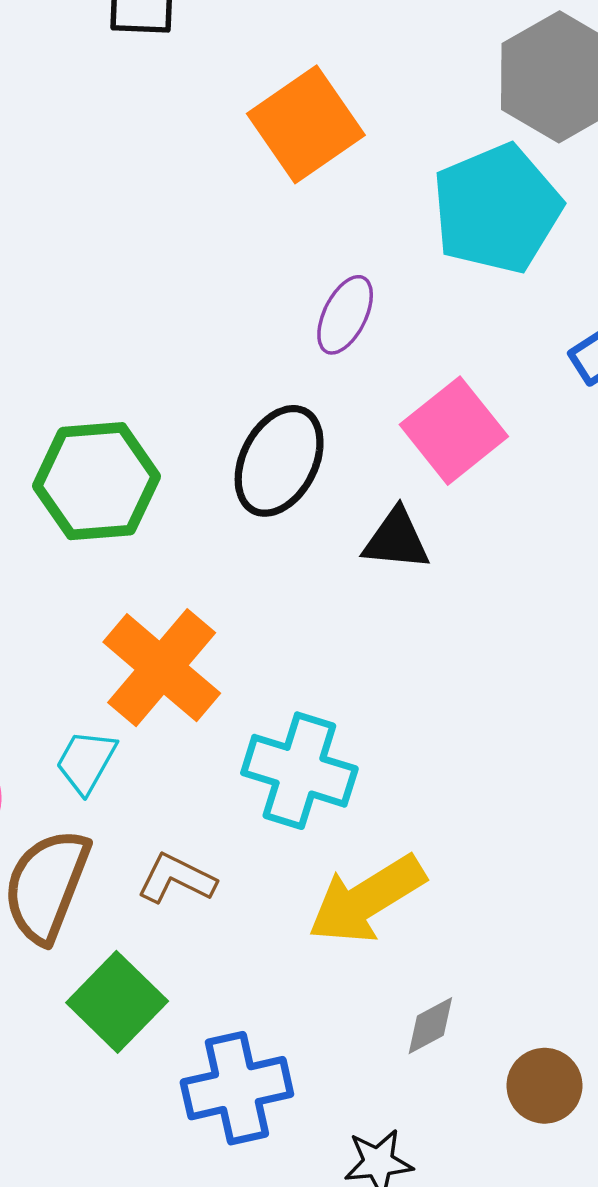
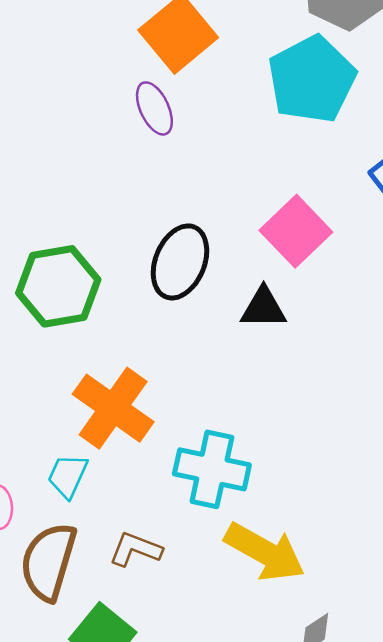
purple ellipse: (345, 315) -> (154, 108), moved, turned -46
yellow arrow: (367, 899) -> (265, 552), turned -114

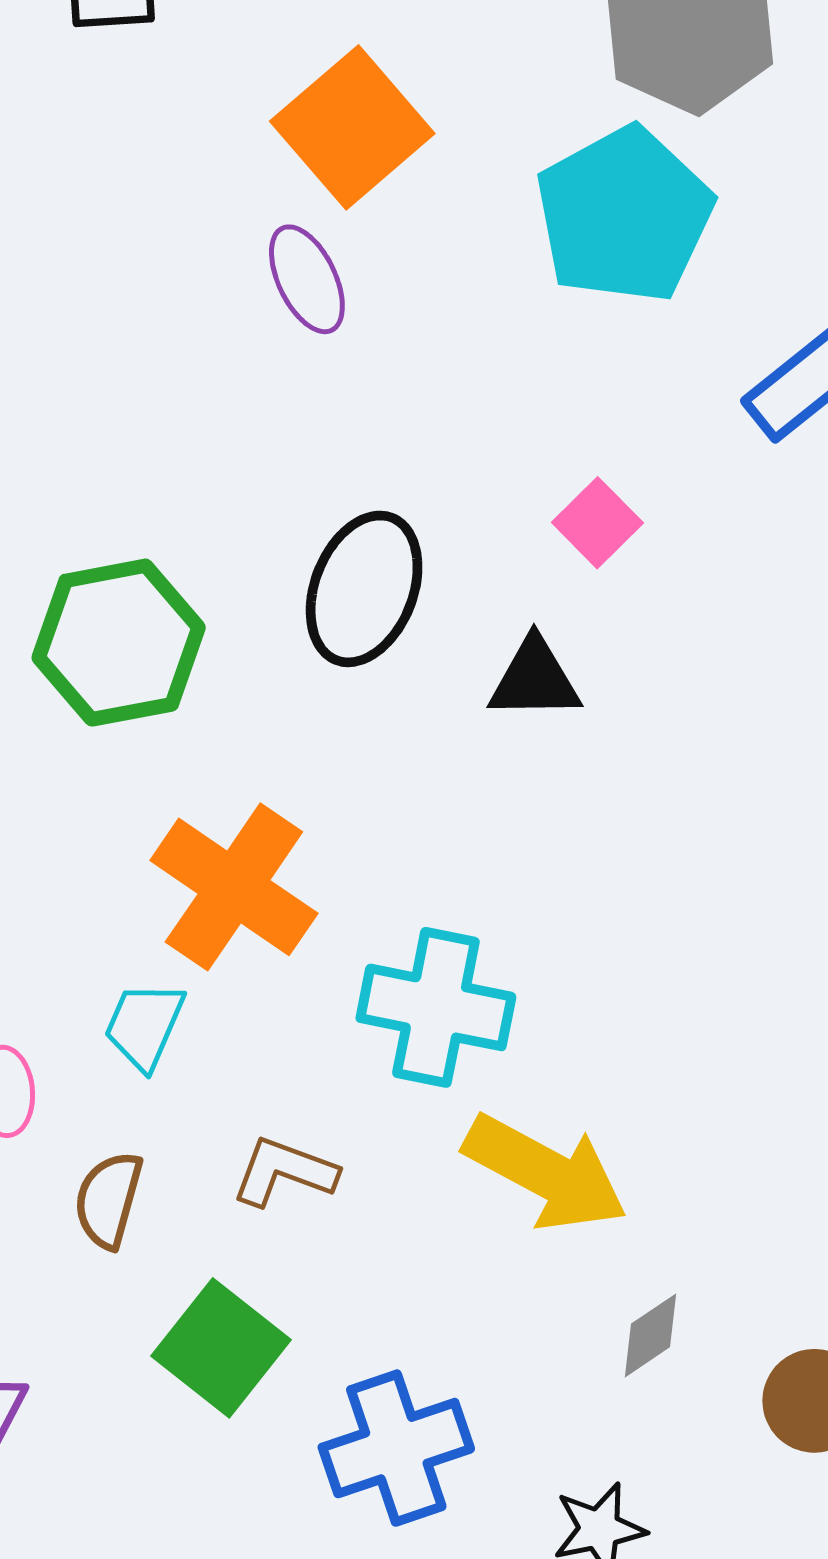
pink square: (296, 231) -> (597, 523), size x0.6
brown semicircle: (48, 562) -> (108, 1200), size x0.6

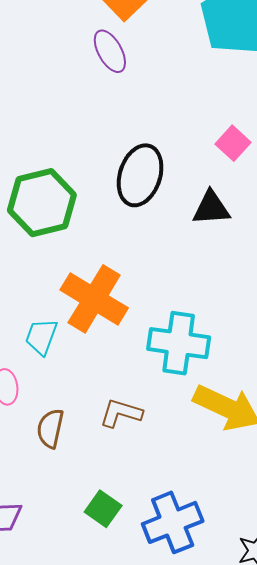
cyan trapezoid: (144, 1025) -> (41, 337), moved
green square: (221, 1348) -> (103, 509), moved, size x0.7

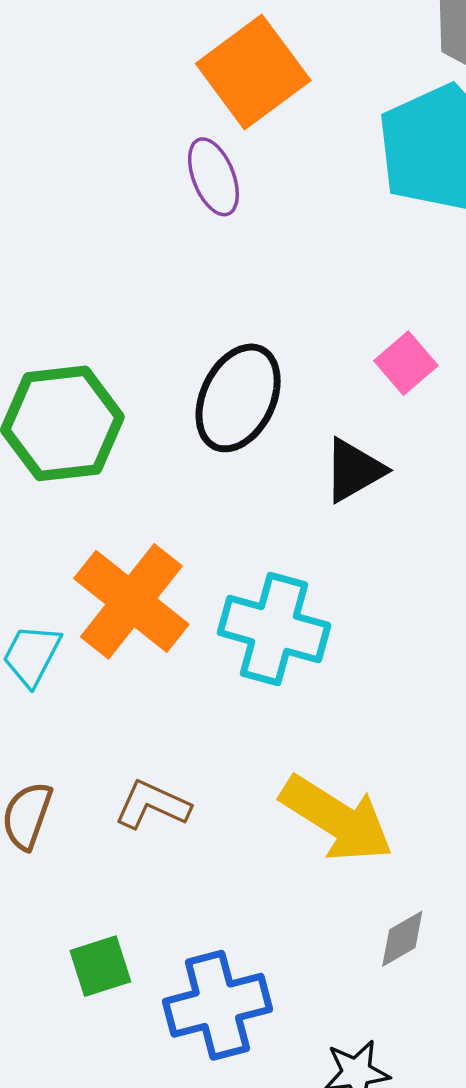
black triangle: (211, 208) -> (354, 470), turned -33
cyan cross: (179, 343) -> (274, 629), moved
green square: (103, 509) -> (100, 966), turned 30

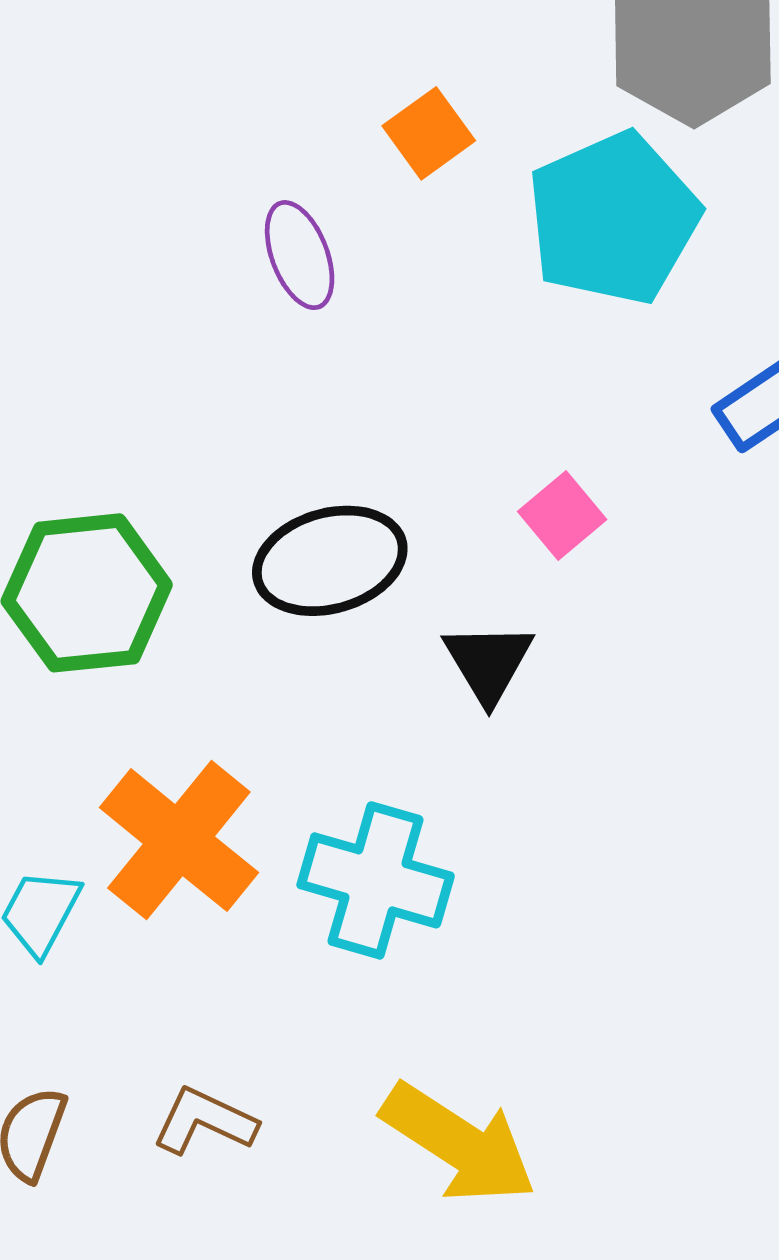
orange square: (253, 72) -> (429, 133), moved, size x0.6
black ellipse: (238, 398) -> (330, 561), turned 48
black triangle: (354, 470) -> (488, 663), turned -32

